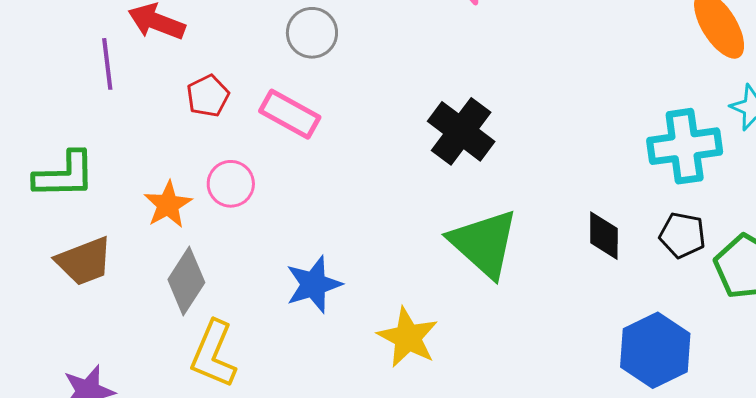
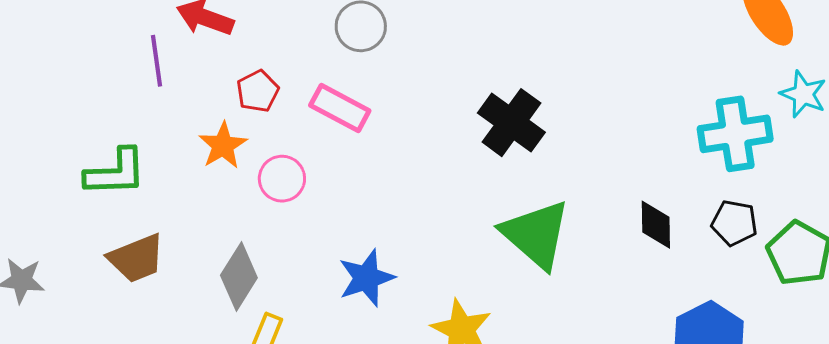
orange star: (168, 205) -> (223, 145), moved

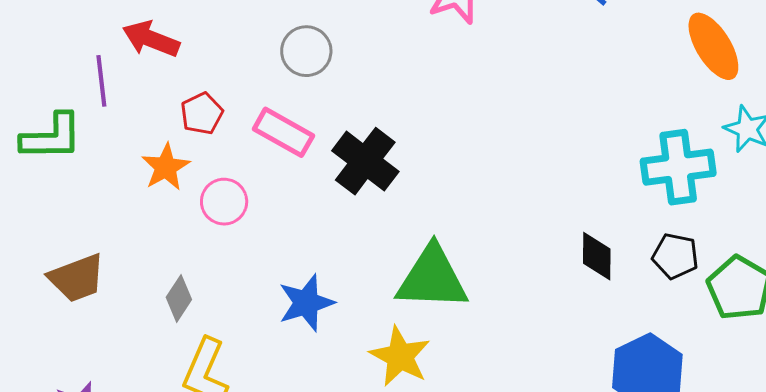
black cross: (511, 123) -> (365, 161), moved
green L-shape: (116, 172) -> (51, 137), moved
green triangle: (536, 234) -> (432, 278), moved, turned -40
gray diamond: (239, 276) -> (179, 298), size x0.7

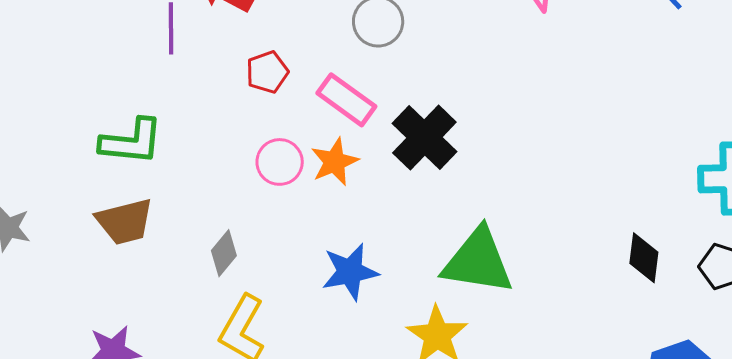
green L-shape: (51, 137) -> (131, 142), moved
orange star: (166, 167) -> (335, 162), moved

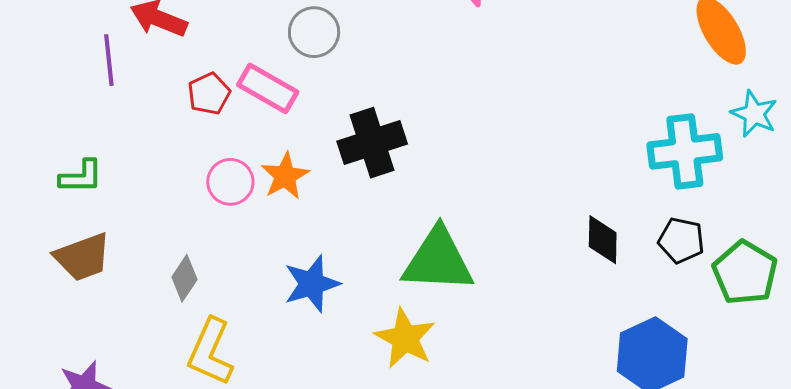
pink rectangle: (346, 100) -> (268, 88), moved
black cross: (424, 137) -> (372, 143), turned 34
green L-shape: (131, 142) -> (81, 177), size x0.7

